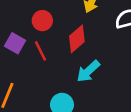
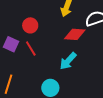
red diamond: (77, 39) -> (75, 34), moved, turned 50

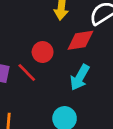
red circle: (30, 25) -> (43, 52), moved

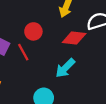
red circle: (43, 52) -> (33, 31), moved

